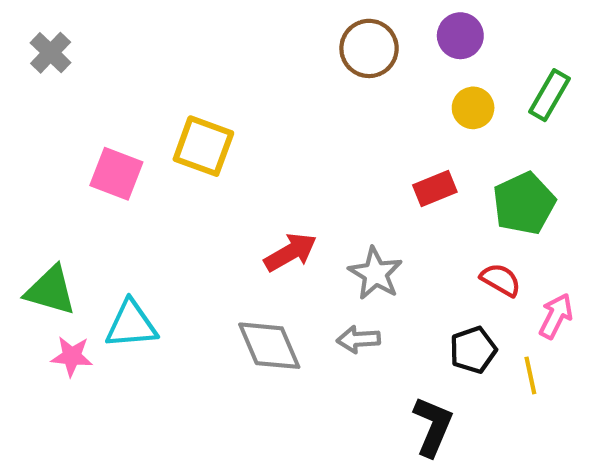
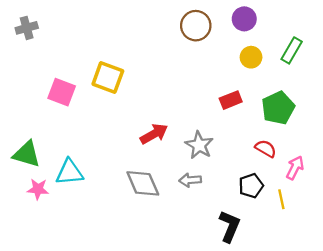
gray cross: (51, 53) -> (27, 28), turned 30

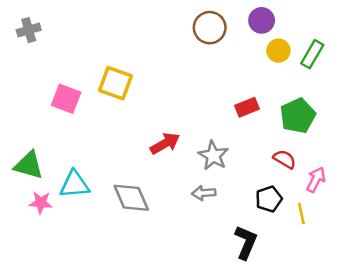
yellow circle: (251, 57) -> (278, 51), moved
gray diamond: (143, 183) -> (131, 198), moved

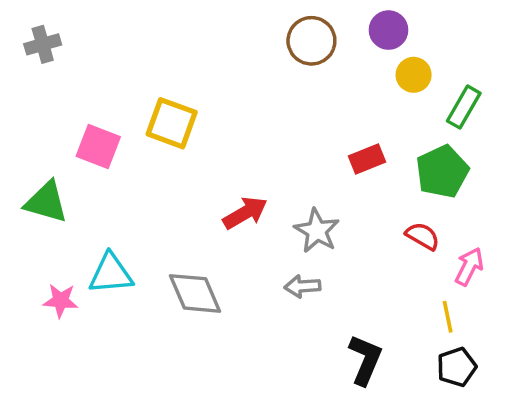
green rectangle: (312, 54) -> (464, 107), moved
green triangle: (29, 165) -> (46, 202), moved
black pentagon: (269, 199) -> (457, 367), moved

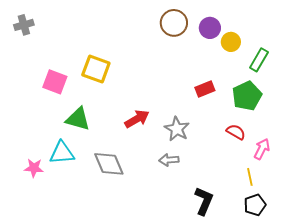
purple circle: (389, 30) -> (210, 28), moved
green triangle: (46, 202) -> (78, 119), moved

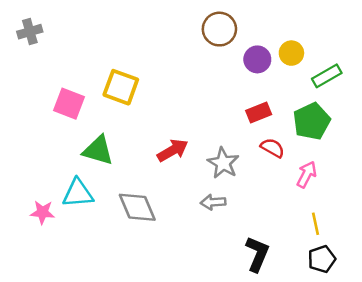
purple circle: (210, 28) -> (257, 59), moved
green rectangle: (259, 60) -> (327, 76), turned 30
red semicircle: (236, 132) -> (272, 148), moved
pink arrow: (262, 149) -> (307, 174), moved

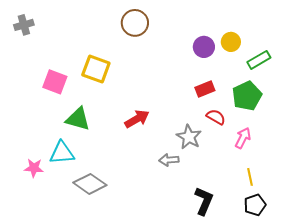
brown circle: (219, 29) -> (135, 23), moved
gray star: (223, 163) -> (189, 137), moved
gray diamond: (137, 207) -> (90, 184), moved, turned -32

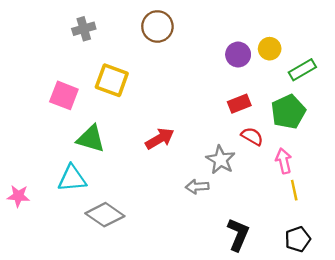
gray cross: (24, 25) -> (84, 29), moved
pink arrow: (243, 138) -> (284, 161), turned -40
pink star: (34, 168) -> (18, 196), moved
yellow line: (250, 177) -> (294, 190), moved

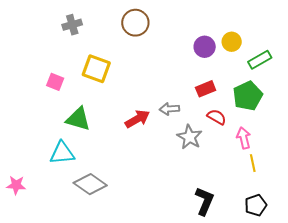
pink square: (64, 95) -> (55, 82), size x0.7
gray arrow: (197, 187) -> (169, 109), moved
pink star: (18, 196) -> (16, 185), moved

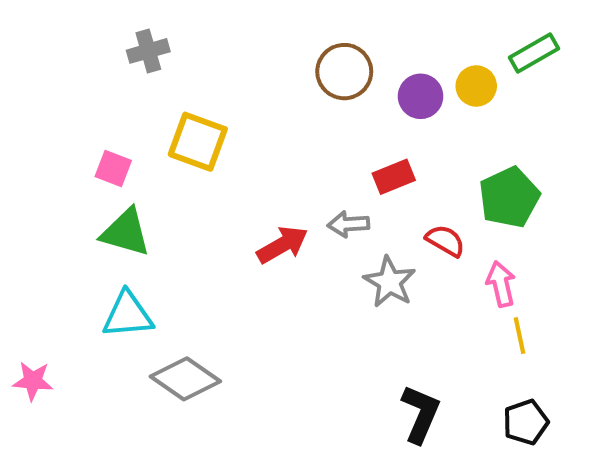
brown circle: (135, 23) -> (344, 72), moved
green rectangle: (260, 60) -> (534, 53), moved
red rectangle: (206, 89) -> (394, 177), moved
green triangle: (78, 119) -> (126, 232), moved

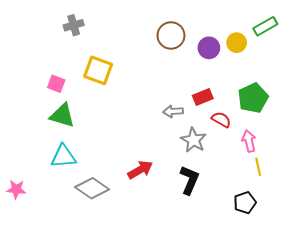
red rectangle: (394, 177) -> (203, 97), moved
red arrow: (282, 245) -> (140, 170), moved
black L-shape: (421, 414) -> (189, 180), moved
black pentagon: (526, 422) -> (245, 203), moved

